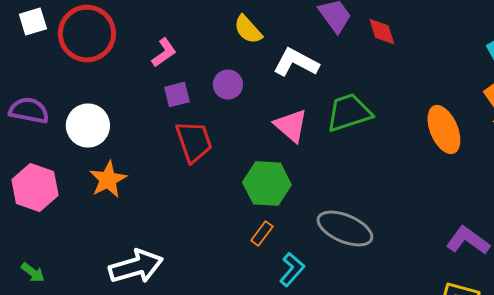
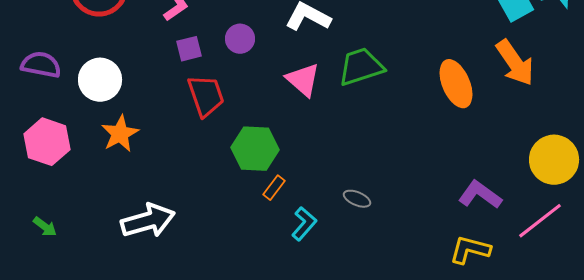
green hexagon: (267, 184) -> (255, 149), moved
gray ellipse: (345, 229) -> (357, 199), moved, size x0.5

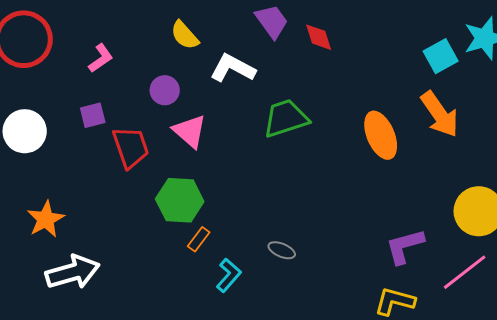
purple square: (189, 49) -> (93, 115), moved
pink triangle: (303, 80) -> (190, 131), moved
orange star: (120, 134) -> (46, 219), moved
purple L-shape: (480, 195) -> (405, 246), turned -51

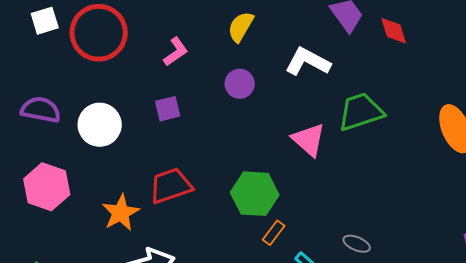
yellow semicircle: (185, 35) -> (241, 27), moved, turned 72
pink triangle: (190, 131) -> (309, 140), moved
red trapezoid: (131, 147) -> (171, 186), moved, turned -90

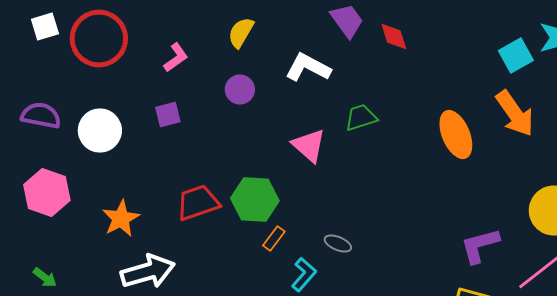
green trapezoid: (361, 112) -> (361, 118), size x0.7
red trapezoid: (171, 186) -> (198, 202), moved
gray ellipse: (357, 244) -> (338, 244), moved

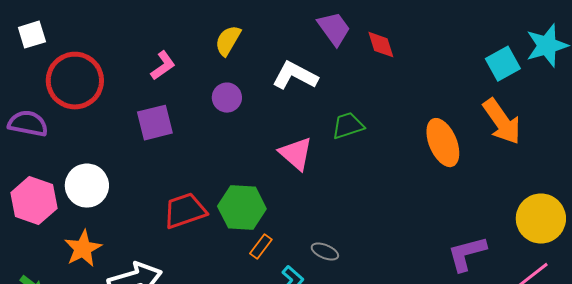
red circle: (99, 38) -> (75, 81), moved
purple square: (168, 114) -> (155, 123), size x1.4
white circle: (100, 130) -> (87, 186), moved
orange star: (121, 218) -> (83, 249), moved

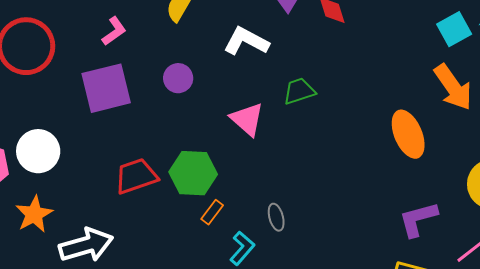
purple circle: (227, 98) -> (178, 78), moved
purple square: (155, 123) -> (106, 88), size x1.4
orange ellipse: (443, 143) -> (408, 134), moved
gray ellipse: (325, 252) -> (276, 217), turned 52

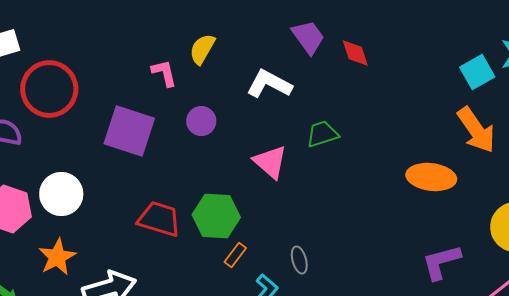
pink L-shape: (114, 31) -> (164, 73), moved, turned -68
purple square: (106, 88) -> (129, 131), turned 32
orange ellipse: (408, 134) -> (431, 177), turned -60
red trapezoid: (136, 176) -> (159, 219), turned 36

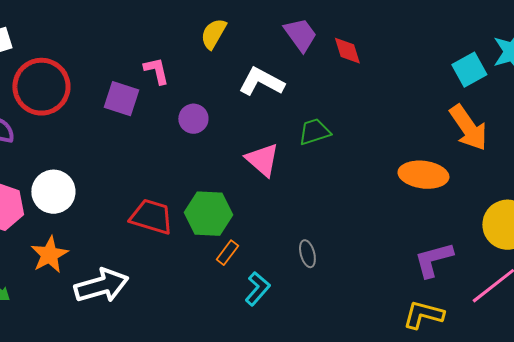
yellow semicircle: (202, 49) -> (213, 34), moved
purple square: (129, 131) -> (121, 99), moved, size x0.7
gray ellipse: (299, 260) -> (307, 254), moved

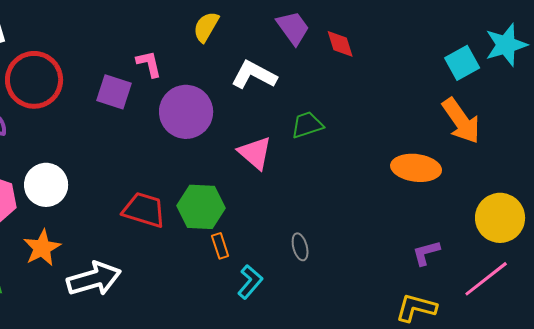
purple circle: (193, 119) -> (186, 112), size x1.8
orange rectangle: (227, 253) -> (220, 246), turned -55
purple L-shape: (433, 260) -> (426, 253), size x0.7

